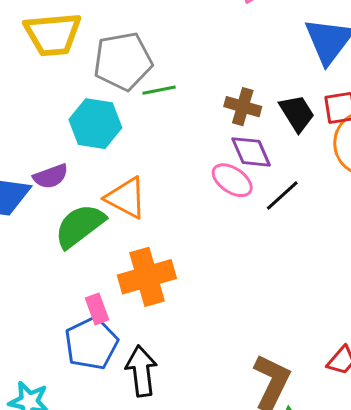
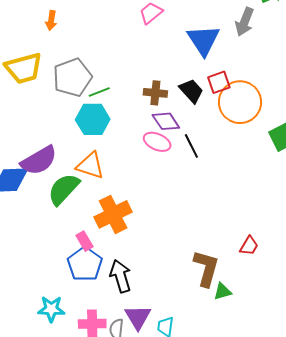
cyan hexagon: (95, 124) -> (93, 119), moved
purple semicircle: (51, 176) -> (39, 160), size x1.6
black line: (282, 196) -> (191, 146), turned -65

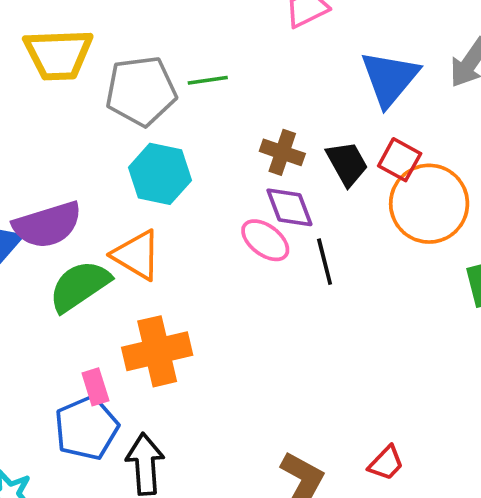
red square: (219, 82) -> (400, 160), turned 35
green line: (99, 92) -> (208, 80), moved

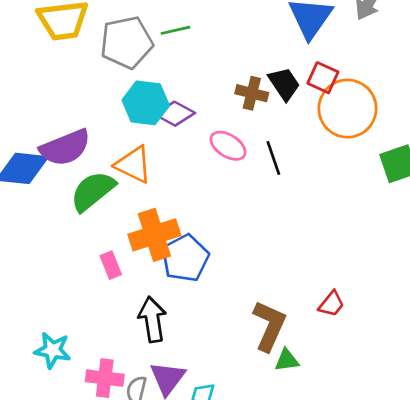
brown cross: (282, 152) -> (252, 93), moved
purple diamond: (289, 207) -> (175, 114), moved, turned -36
blue pentagon: (86, 428) -> (185, 258), moved

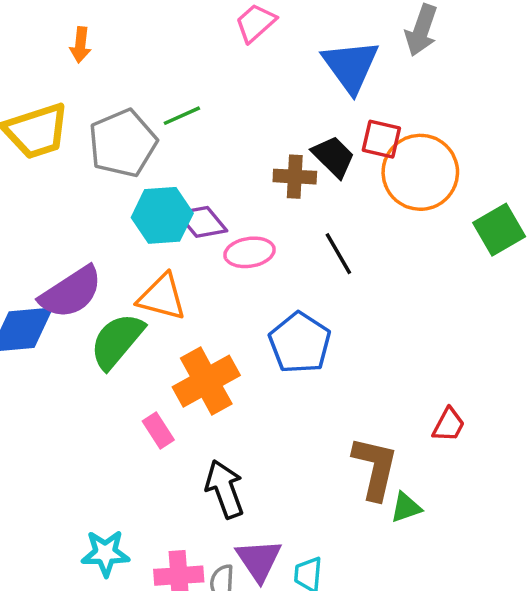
purple diamond: (175, 114) -> (202, 222), turned 33
pink ellipse: (228, 146) -> (250, 252), moved, turned -30
blue pentagon: (185, 258) -> (300, 343), moved

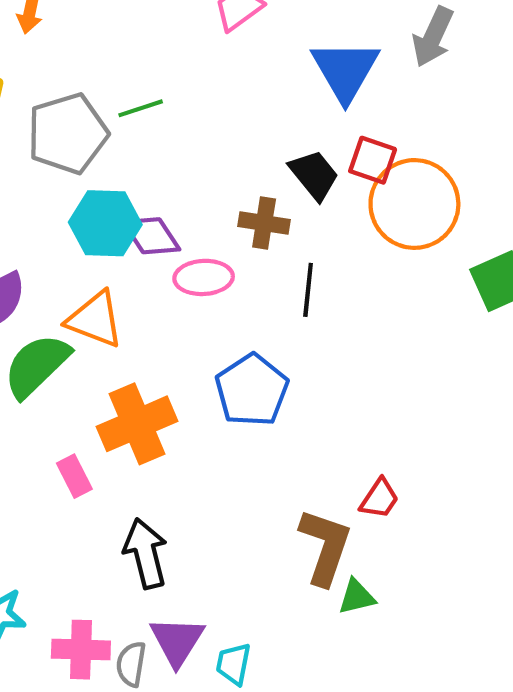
brown cross: (295, 177) -> (264, 223), moved
black line: (338, 254) -> (308, 290), turned 30
red trapezoid: (449, 425) -> (379, 499), moved

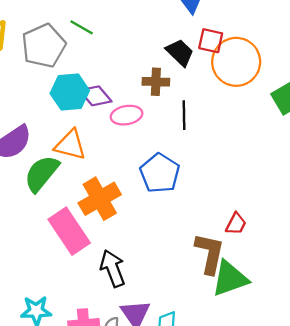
green line: (141, 108) -> (82, 27), turned 55
pink rectangle: (74, 476) -> (69, 231), size x2.0
green triangle: (357, 597) -> (230, 279), size x1.8

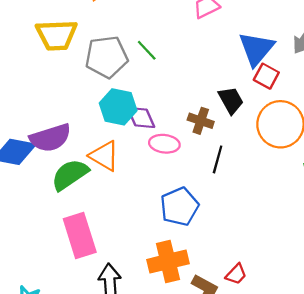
red square: (211, 41) -> (266, 76), moved
orange cross: (100, 199) -> (168, 262), moved

